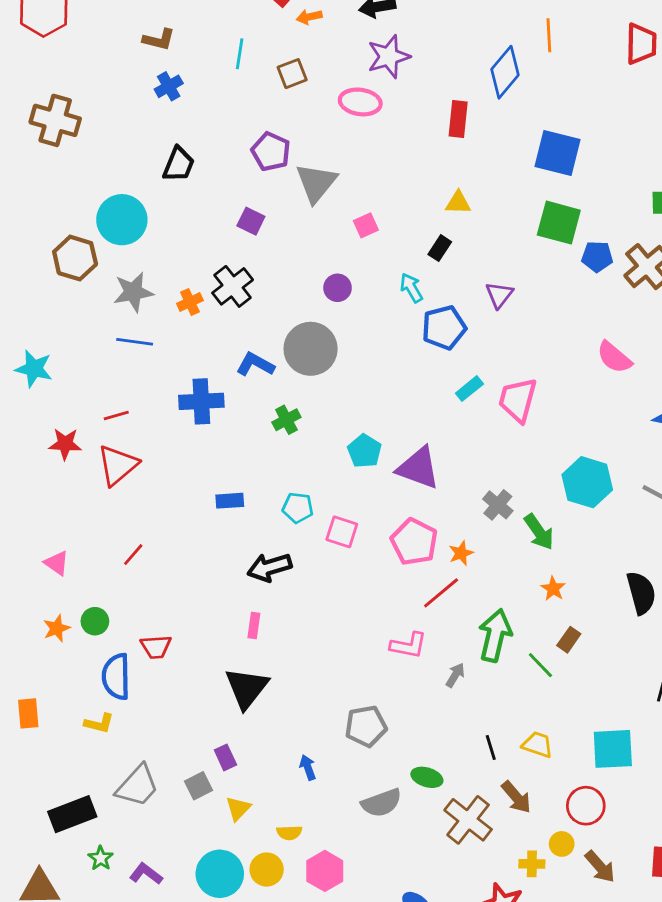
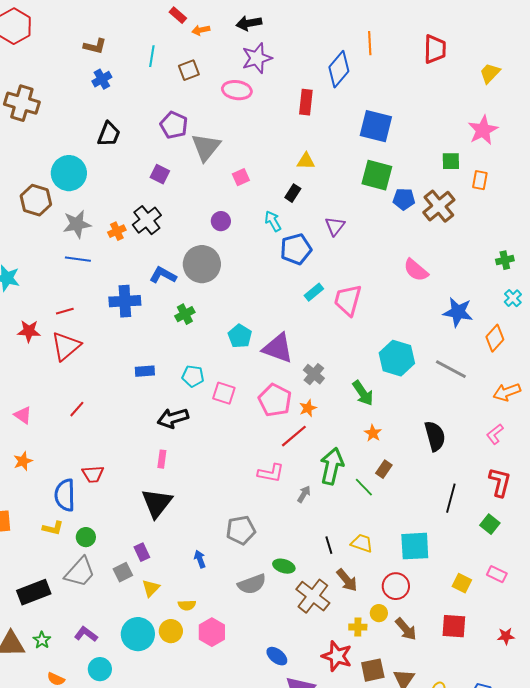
gray cross: (498, 505) -> (314, 374), moved
green circle: (95, 621) -> (86, 537), moved
green star: (101, 858) -> (42, 640), moved

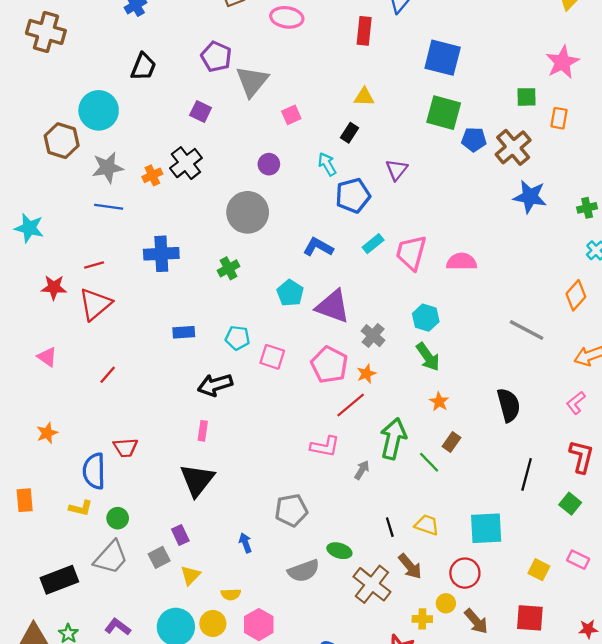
pink semicircle: (416, 270) -> (462, 262), moved, turned 140
blue L-shape: (163, 275) -> (318, 247), moved
blue star: (458, 312) -> (530, 197), moved
cyan hexagon: (397, 358) -> (426, 318), moved, size x0.7
pink triangle: (23, 415) -> (47, 357), moved

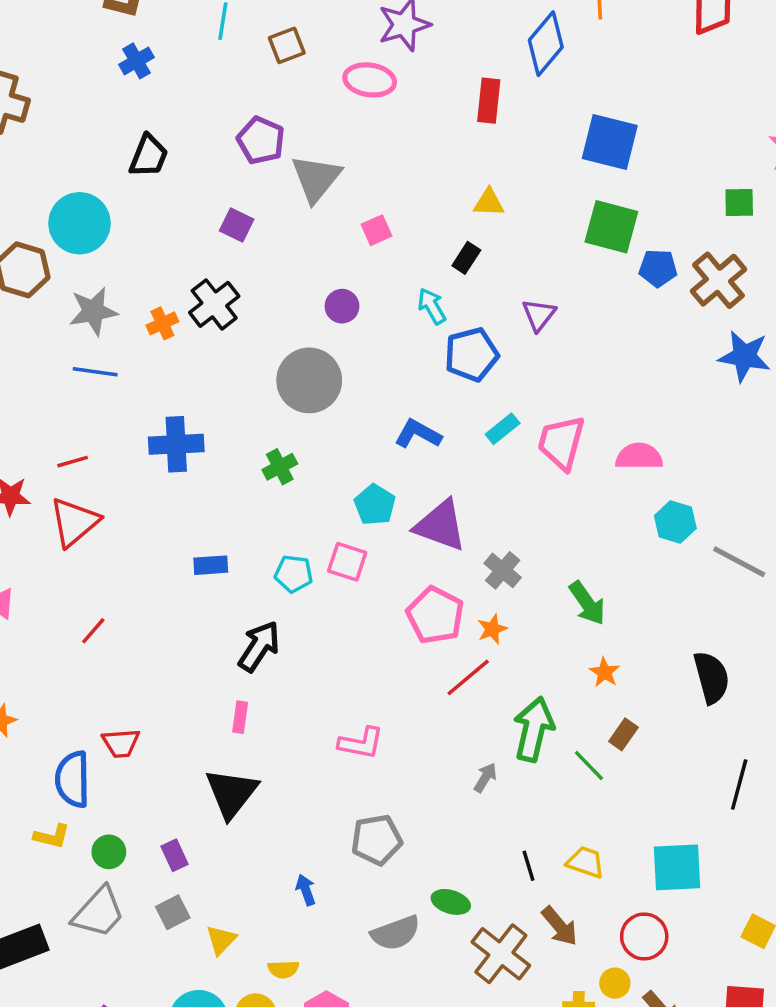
cyan hexagon: (426, 318) -> (675, 522), moved
pink square: (272, 357) -> (347, 562), moved
black arrow: (215, 385) -> (259, 646), turned 140
pink L-shape: (325, 446) -> (361, 743), moved
purple rectangle: (180, 535) -> (174, 855), moved

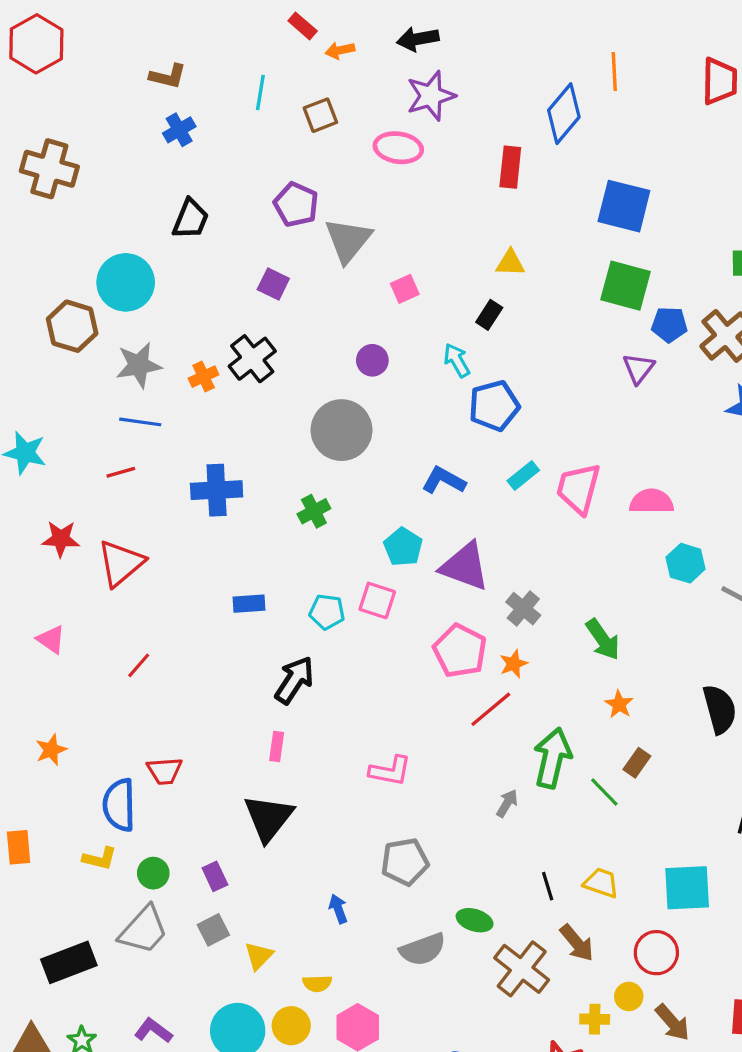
purple triangle: (539, 315) -> (639, 368), moved
red line: (73, 462) -> (121, 472), moved

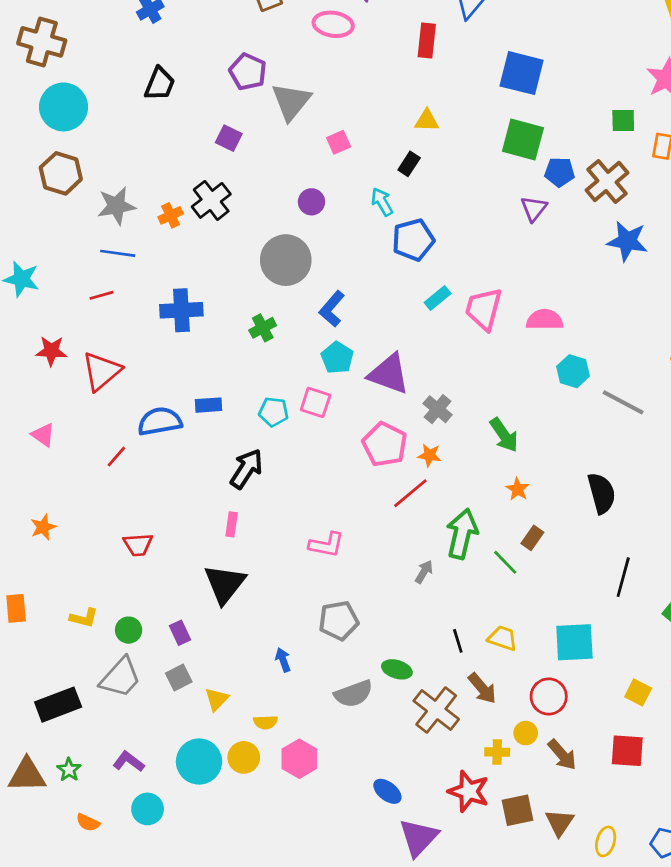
cyan circle: (126, 282) -> (63, 107), moved
blue L-shape: (444, 480) -> (332, 309), moved, turned -78
orange star: (514, 664) -> (429, 455), turned 30
blue semicircle: (119, 805) -> (160, 421), moved, turned 81

